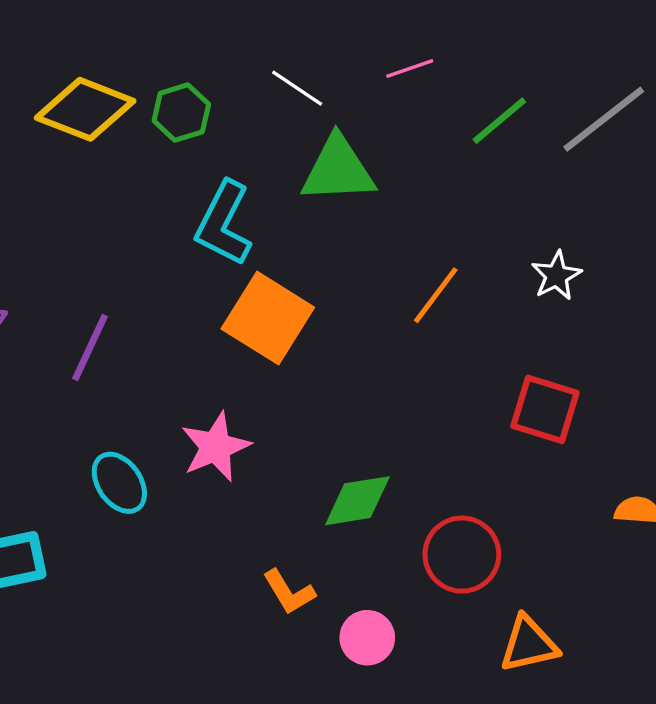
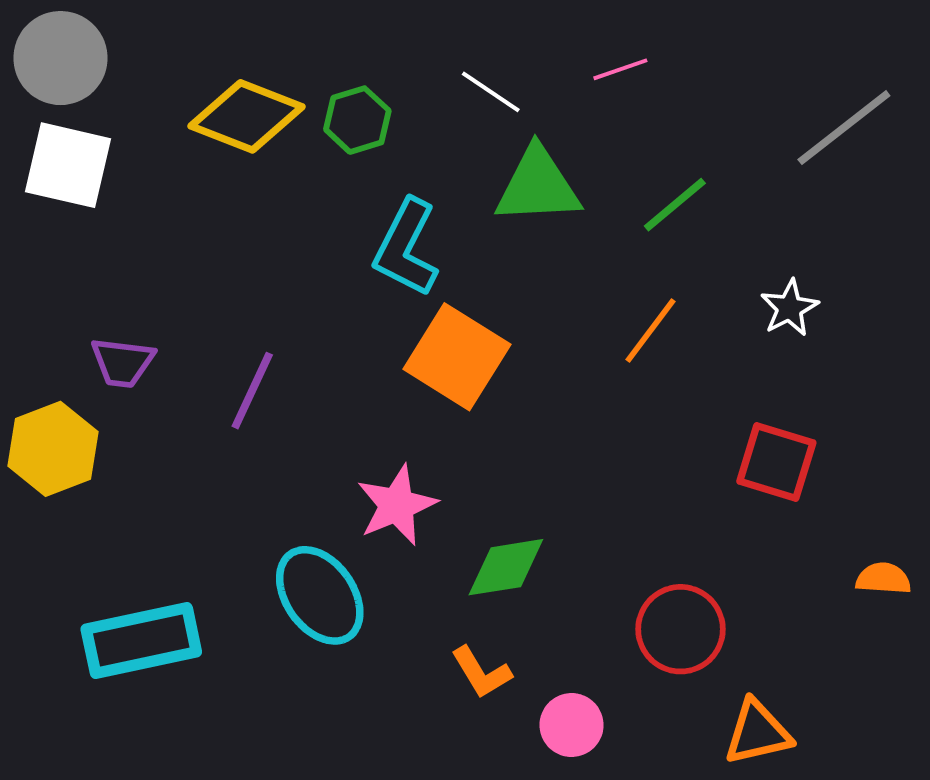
green line: (499, 121) -> (675, 205), moved
cyan ellipse: (119, 483) -> (320, 595), moved, size x1.4
green diamond: (357, 501) -> (506, 567), moved

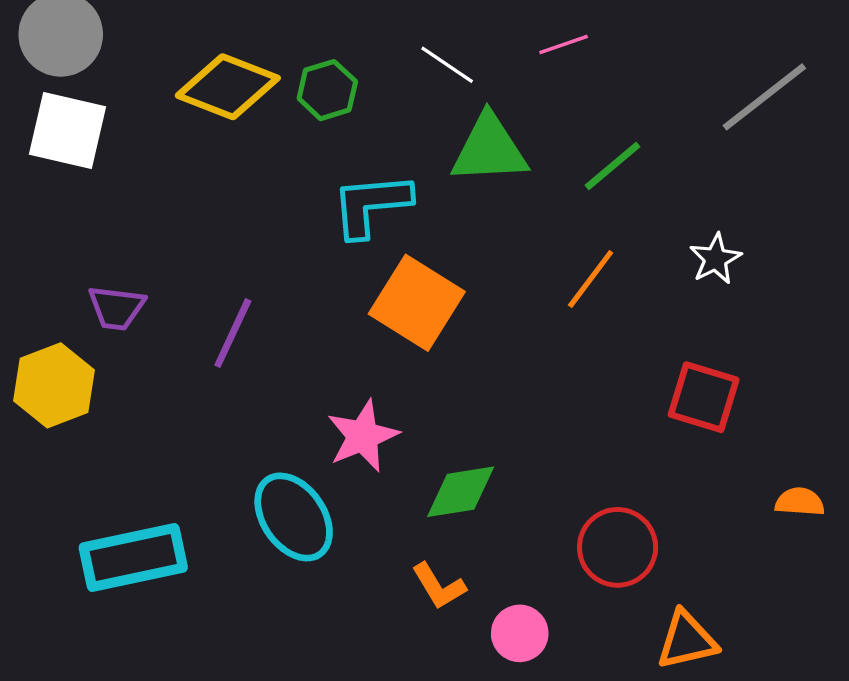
cyan L-shape: (406, 248) -> (371, 205), turned 58

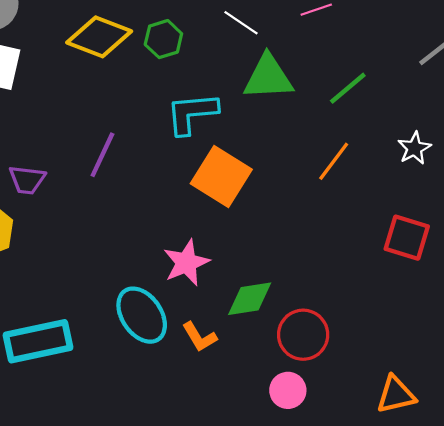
purple line: (233, 333) -> (102, 155), moved
red circle: (618, 547) -> (303, 335), moved
orange L-shape: (439, 586) -> (199, 337), moved

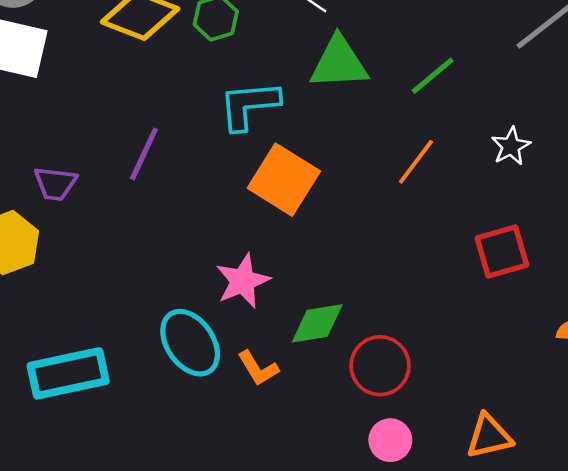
red square: (407, 238) -> (502, 252), turned -33
pink circle: (288, 390) -> (390, 440), moved

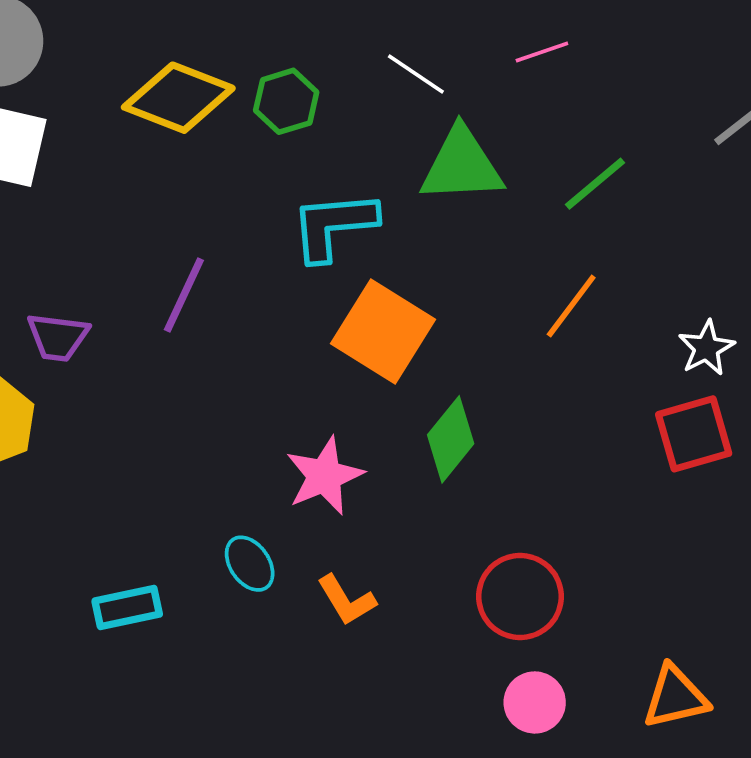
white star: (511, 146) -> (706, 348), moved
green diamond: (317, 323) -> (451, 439), moved, turned -42
cyan ellipse: (190, 343) -> (250, 564), size x0.6
cyan rectangle: (68, 373) -> (127, 607), moved, size x0.6

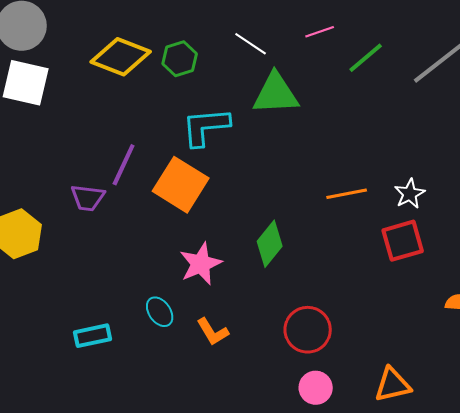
green line: (595, 184) -> (366, 58), moved
orange line: (571, 306) -> (347, 194), moved, turned 42
orange square: (383, 332) -> (181, 185), moved
purple trapezoid: (58, 337) -> (88, 198), moved

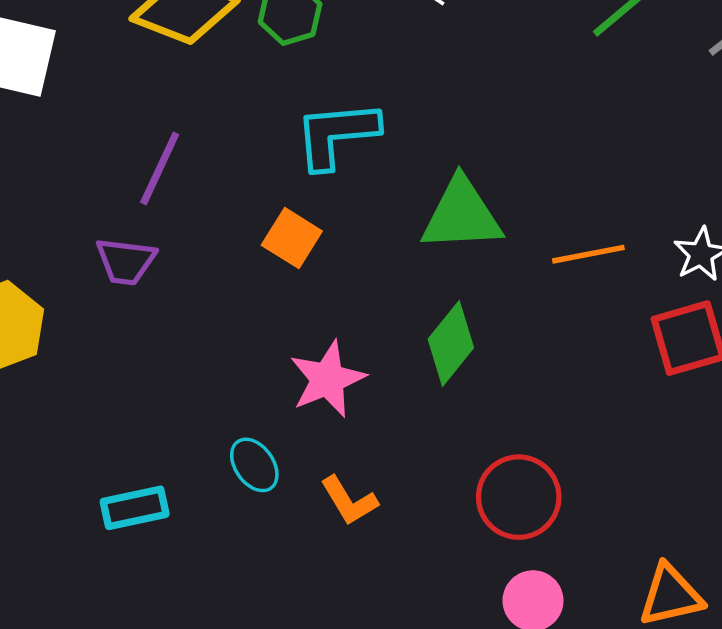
green triangle: (276, 94) -> (462, 215), moved
purple line: (124, 165) -> (160, 168), moved
orange square: (181, 185) -> (292, 238), size x0.6

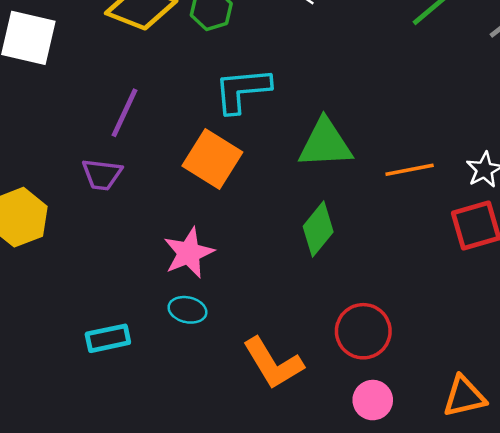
orange square: (292, 238) -> (212, 159), size x1.5
pink star: (328, 379) -> (189, 253), moved
cyan ellipse: (254, 465) -> (187, 310), turned -42
orange L-shape: (349, 501) -> (273, 363), moved, size x1.6

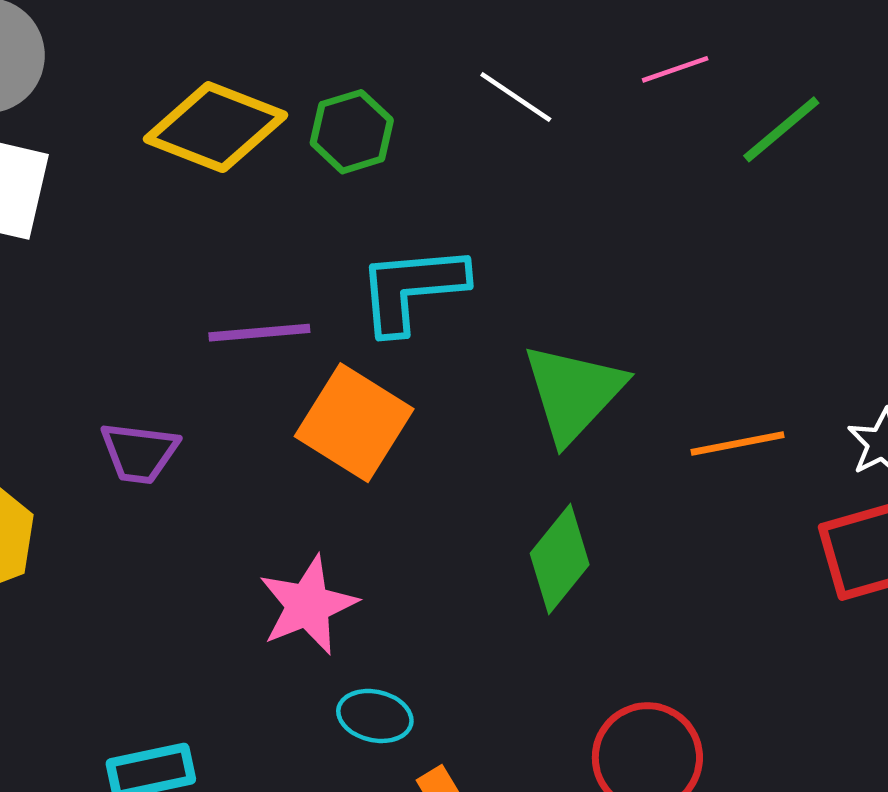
purple line: (125, 113) -> (259, 333), moved, turned 60
green triangle: (325, 144) -> (573, 393), turned -44
cyan ellipse: (187, 310) -> (375, 716), moved

